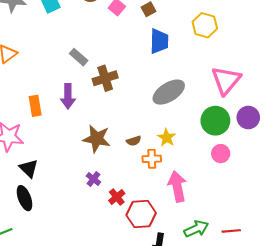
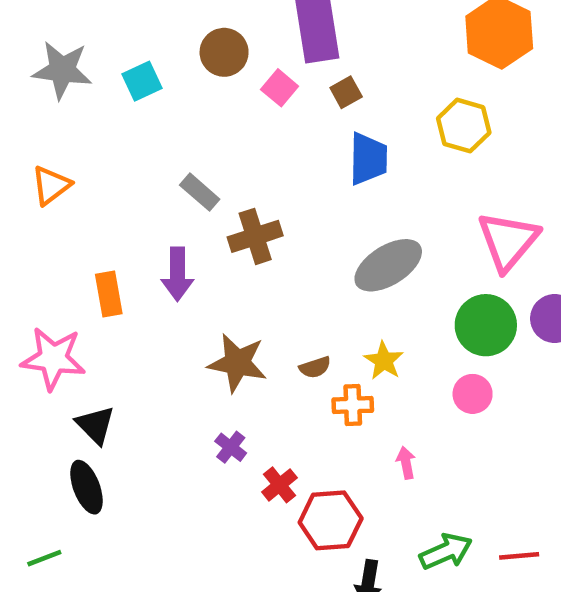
pink circle: (221, 154) -> (473, 394), moved
pink arrow: (177, 186) -> (406, 463), size x0.5

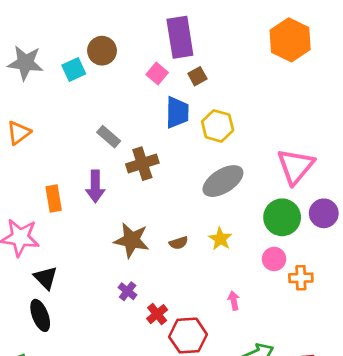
brown circle: (224, 52) -> (102, 51), moved
yellow hexagon: (464, 126) -> (218, 126), moved
blue trapezoid: (368, 159) -> (177, 112), moved
orange cross: (353, 405) -> (301, 278), moved

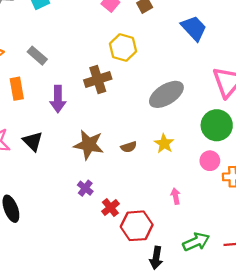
blue trapezoid: (177, 112) -> (194, 28), moved, turned -44
yellow hexagon: (218, 126) -> (123, 48), moved
gray rectangle: (109, 137) -> (37, 56), moved
orange rectangle: (54, 199) -> (17, 89), moved
black triangle: (46, 278) -> (33, 141), moved

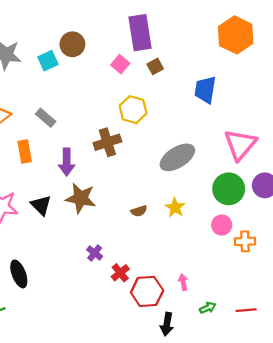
blue trapezoid: (194, 28) -> (205, 90), turned -128
brown star: (89, 145) -> (81, 198), moved
pink arrow: (176, 196) -> (183, 282), moved
green arrow: (196, 242) -> (208, 308), size x0.6

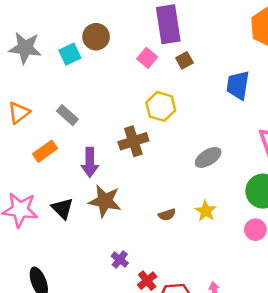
orange rectangle: (25, 152) -> (45, 151), turned 65
gray ellipse: (177, 157) -> (208, 157), size x0.7

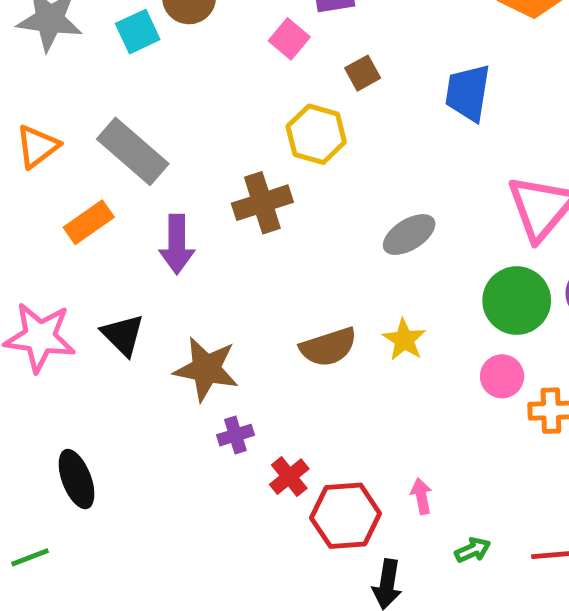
brown square: (184, 60) -> (363, 73), moved
gray rectangle: (67, 115) -> (133, 151), size x1.6
brown star: (105, 201) -> (206, 369), moved
brown semicircle: (167, 215) -> (328, 347), size x1.6
purple cross: (120, 260) -> (235, 435), turned 35

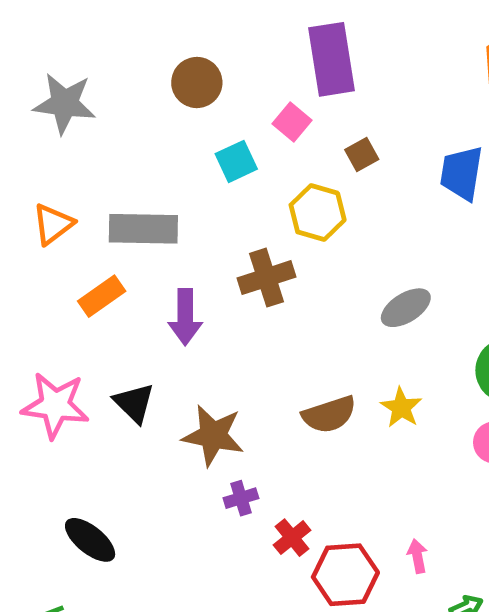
cyan square: (138, 32) -> (236, 161), moved
gray rectangle: (133, 151) -> (143, 229), turned -40
black ellipse: (77, 479) -> (90, 540), turned -30

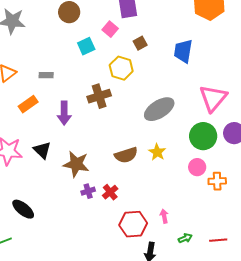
gray rectangle: (143, 229) -> (46, 75), size x0.5
gray ellipse: (406, 308) -> (159, 109), size x1.4
red cross: (292, 538) -> (110, 192), moved

